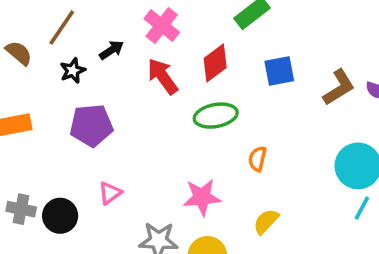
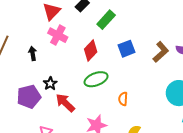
black arrow: (112, 50) -> (33, 53), turned -56
black star: (73, 71) -> (50, 84), moved
red arrow: (163, 76) -> (65, 103), moved

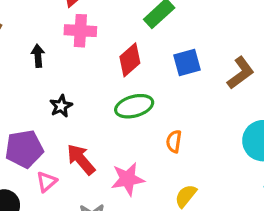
pink cross: (58, 35) -> (80, 31), turned -30
purple pentagon: (29, 97) -> (24, 149), moved
red arrow: (65, 103) -> (81, 159), moved

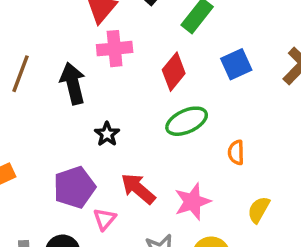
black arrow: (38, 56) -> (73, 83), size x1.6

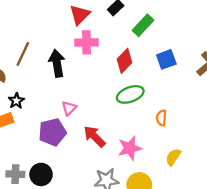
black star: (107, 134) -> (16, 101), moved
pink triangle: (105, 219) -> (69, 108), moved

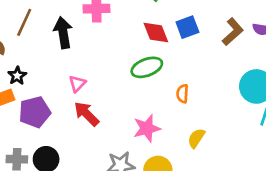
red diamond: (124, 61) -> (156, 32), moved, turned -65
purple pentagon: (52, 132) -> (35, 112), moved
red arrow: (94, 136) -> (86, 114), moved

